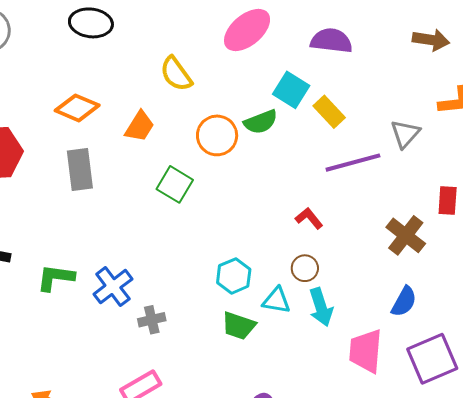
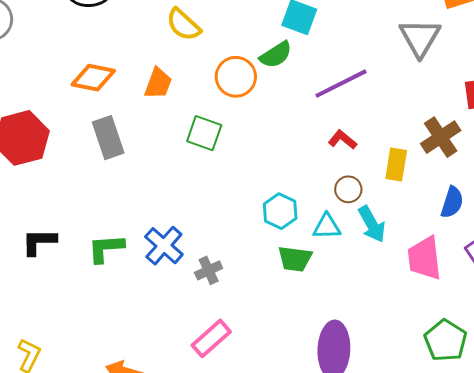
yellow rectangle: (329, 112) -> (396, 165), moved, turned 64
gray triangle: (405, 134) -> (420, 38), size x1.4
purple line: (353, 163) -> (341, 84), moved
brown cross: (406, 235) -> (441, 137), turned 30

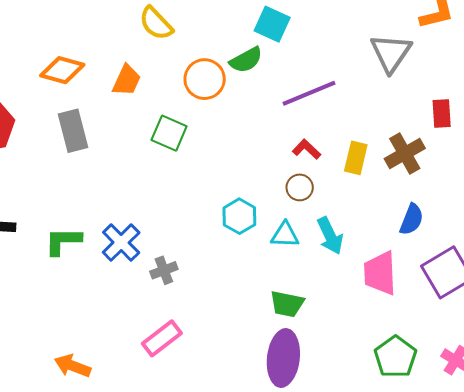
yellow rectangle: (396, 165) -> (356, 158), moved
brown circle: (348, 189) -> (300, 187), moved
green trapezoid: (295, 259) -> (287, 304), moved

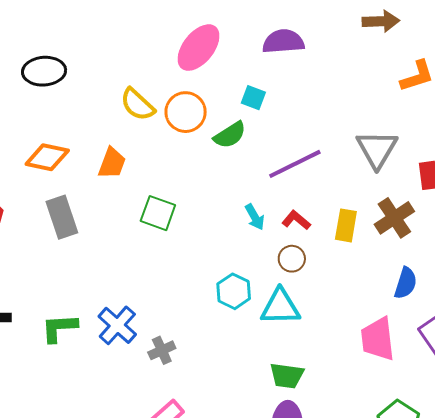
cyan square: (272, 24) -> (253, 98), size x0.7
gray triangle: (391, 53) -> (377, 149), moved
orange circle: (205, 79) -> (186, 112), moved
cyan triangle: (285, 235) -> (280, 307), size x1.4
cyan arrow: (330, 236) -> (255, 217), moved, size x0.7

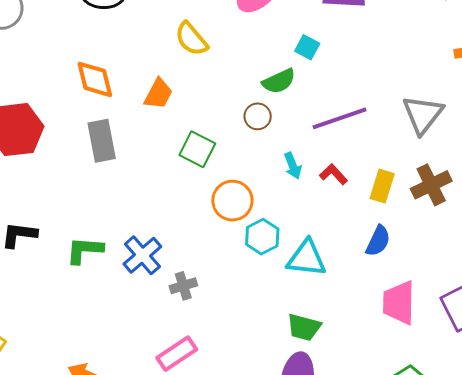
orange circle: (186, 112) -> (232, 201), moved
orange diamond: (47, 157) -> (95, 79), turned 57
brown circle: (292, 259) -> (258, 116), moved
blue semicircle: (406, 283) -> (378, 241), moved

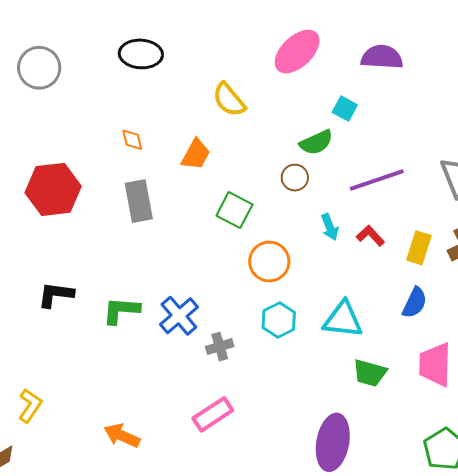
orange diamond: (95, 79) -> (132, 140), size x0.6
cyan hexagon: (262, 237) -> (279, 320), moved
green trapezoid: (304, 327) -> (370, 373), moved

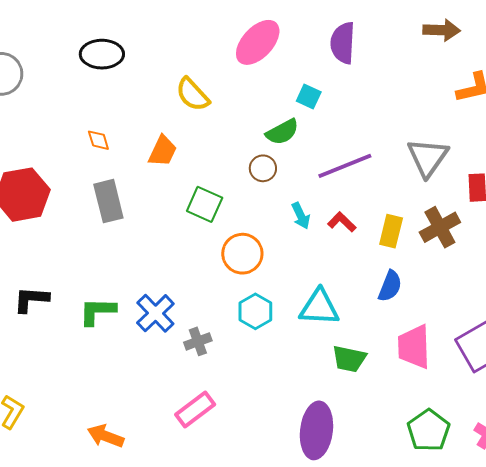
purple semicircle: (382, 57) -> (343, 43), turned -87

